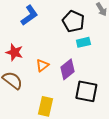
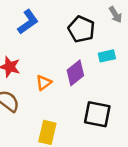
cyan rectangle: (83, 42) -> (107, 56), moved
purple diamond: (67, 69) -> (75, 73), moved

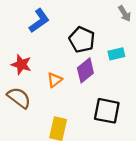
black pentagon: (81, 29) -> (82, 40), moved

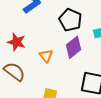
orange triangle: (55, 80) -> (46, 56), turned -32

